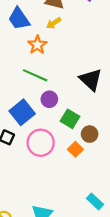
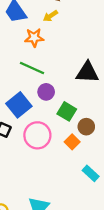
orange star: (37, 45) -> (34, 38), turned 30
black triangle: (91, 80) -> (87, 72), turned -40
cyan rectangle: (95, 201) -> (91, 173), moved

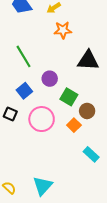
orange star: (34, 38) -> (63, 30), moved
green line: (32, 68) -> (23, 56), moved, turned 35
blue square: (19, 105) -> (24, 91), size x0.7

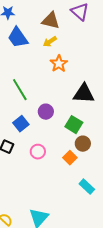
orange star: (63, 30) -> (59, 64), turned -30
green square: (69, 97) -> (74, 125), moved
pink circle: (42, 119) -> (38, 152), size x0.6

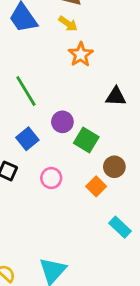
yellow arrow: (50, 42) -> (68, 24), turned -112
black triangle: (84, 94) -> (116, 97), size x0.7
green square: (74, 125) -> (86, 140), moved

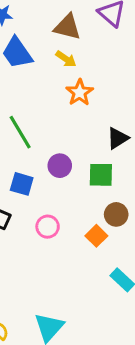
black triangle: (116, 97) -> (118, 138), turned -35
blue square: (27, 139) -> (22, 184), turned -35
green square: (86, 140) -> (101, 175), moved, turned -30

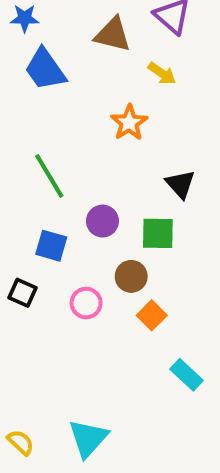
yellow arrow: (66, 59) -> (162, 73), moved
black triangle: (118, 138) -> (180, 184), turned -40
brown circle: (116, 214) -> (131, 276), moved

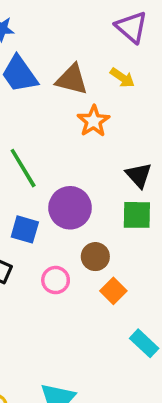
brown triangle: (113, 35) -> (72, 79), moved
purple circle: (102, 221) -> (70, 208), size x1.5
green square: (158, 233) -> (137, 215), moved

